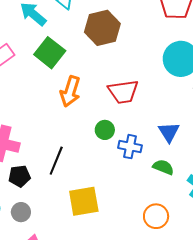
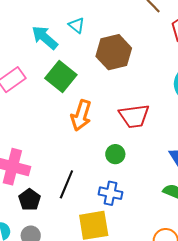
blue cross: (130, 147) -> (110, 193), moved
black pentagon: (19, 176) -> (30, 200), turned -30

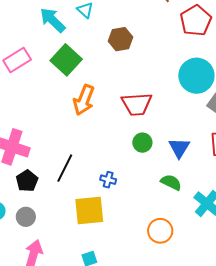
brown hexagon: (114, 52) -> (121, 39), size x0.7
green circle: (115, 154) -> (142, 143), moved
blue cross: (110, 193) -> (108, 180), size x0.7

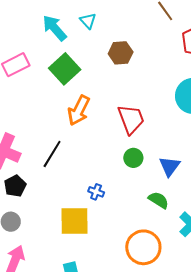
red trapezoid: (137, 104) -> (131, 119), turned -112
black line: (65, 168) -> (52, 154), moved
orange circle: (160, 231) -> (143, 247), size x1.4

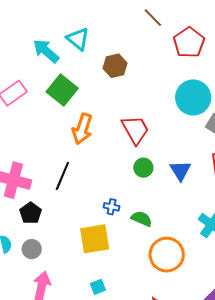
cyan triangle: (88, 21) -> (78, 39), size x1.4
green semicircle: (158, 200) -> (142, 219), moved

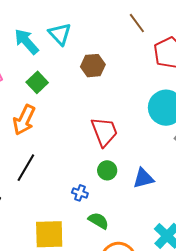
green square: (62, 90) -> (37, 82), size x0.7
orange arrow: (82, 129) -> (24, 120), moved
blue triangle: (180, 171) -> (143, 178), turned 40
blue cross: (112, 207) -> (80, 193), moved

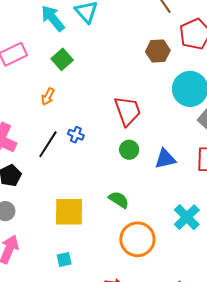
brown hexagon: (93, 66) -> (158, 51), moved
orange arrow: (24, 120) -> (48, 97), size x0.6
blue cross: (80, 193) -> (76, 135), moved

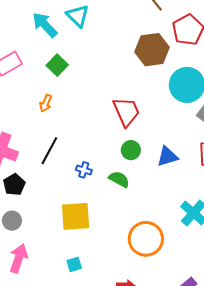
brown hexagon: (158, 51) -> (152, 50), size x1.4
blue cross: (76, 135) -> (84, 170), moved
green semicircle: (119, 200) -> (119, 179), moved

